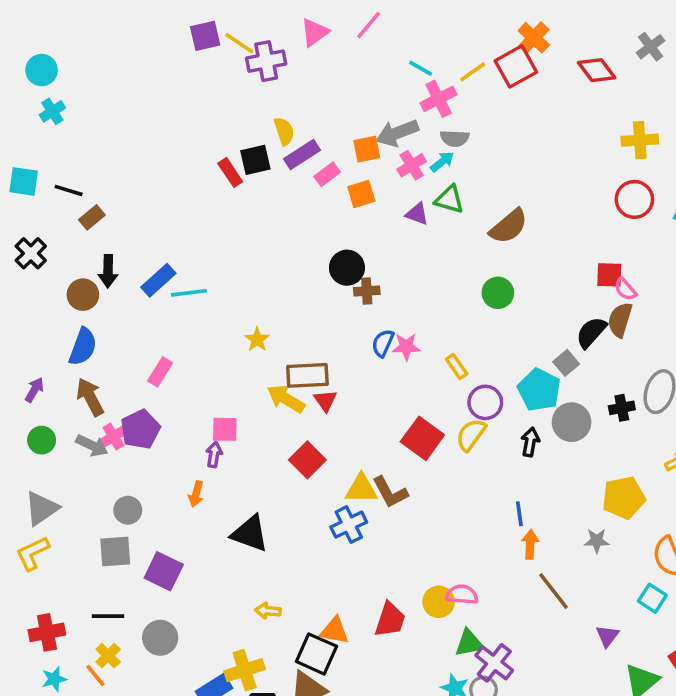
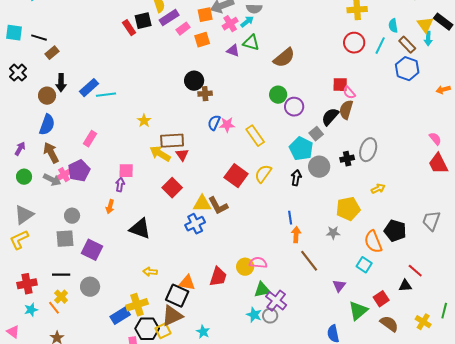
yellow rectangle: (457, 366) -> (255, 136), size x1.5
purple circle: (485, 402) -> (294, 107), moved

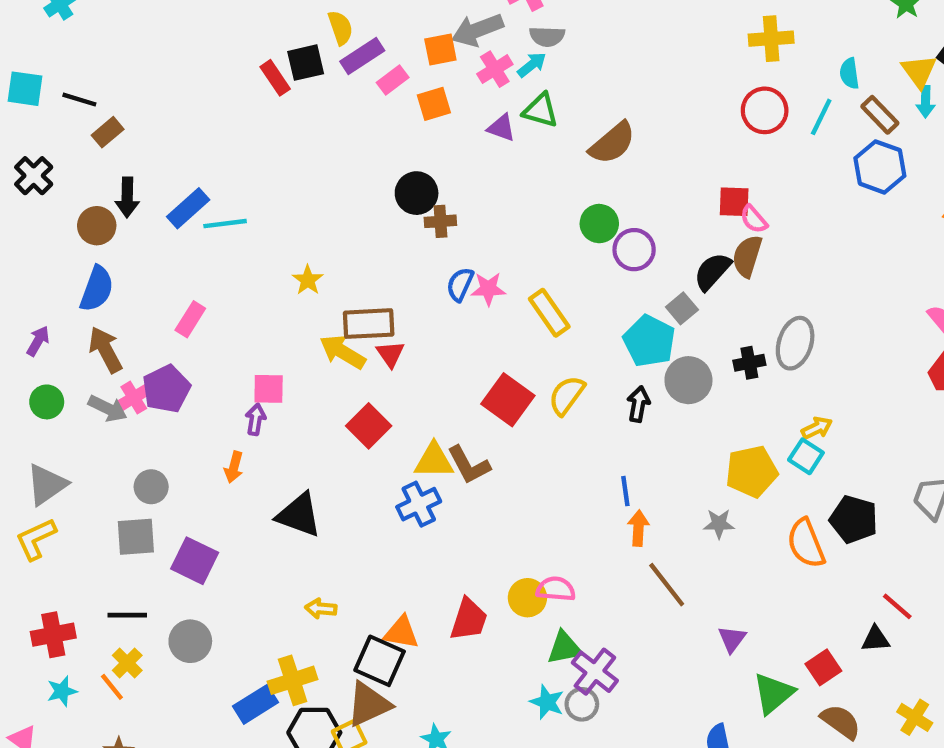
cyan square: (364, 265) -> (806, 456), moved

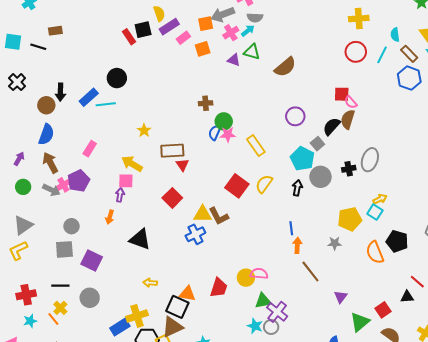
brown rectangle: (108, 132) -> (55, 31), moved, turned 32
black circle: (417, 193) -> (117, 78), moved
green circle: (599, 224) -> (224, 121), moved
yellow arrow: (343, 352) -> (132, 164), moved

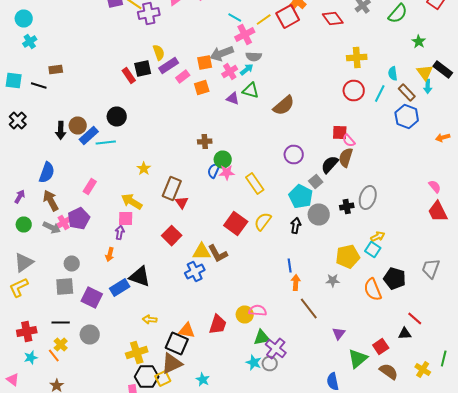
brown circle: (46, 105) -> (78, 126), moved
brown rectangle: (172, 151) -> (172, 188), turned -65
blue rectangle: (120, 327) -> (120, 288), moved

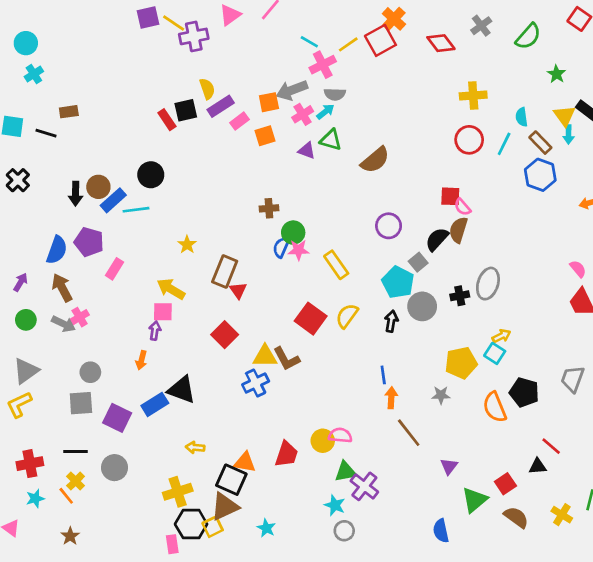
purple pentagon: (79, 218) -> (89, 242), moved, turned -30
gray circle: (270, 364) -> (344, 531), moved

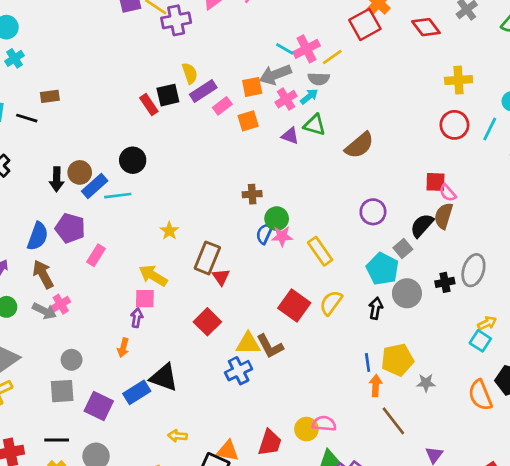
cyan line: (309, 42) -> (285, 49), moved
yellow line: (348, 44) -> (332, 57), moved
yellow pentagon: (461, 363) -> (397, 360), moved

